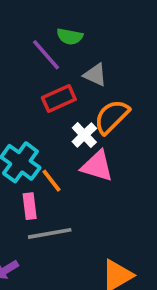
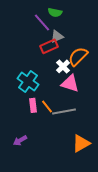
gray triangle: (95, 75) -> (57, 36), moved, turned -48
orange line: (51, 181) -> (47, 106), moved
gray line: (50, 233) -> (64, 111), moved

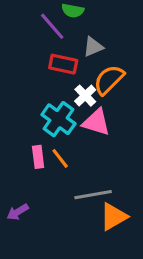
gray triangle: (57, 36) -> (93, 47), moved
red rectangle: (49, 46) -> (63, 64), turned 36
cyan cross: (28, 81) -> (58, 119), moved
gray line: (64, 111) -> (93, 195), moved

